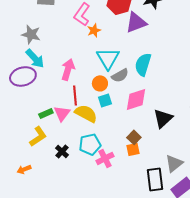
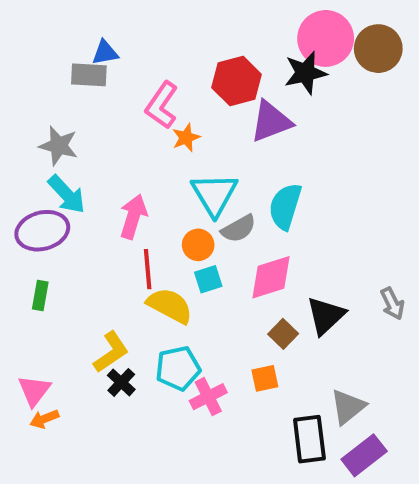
green rectangle: (46, 113) -> (40, 295), moved, turned -56
pink triangle: (62, 113) -> (34, 391), moved
yellow L-shape: (38, 136) -> (111, 352), moved
brown square: (134, 137) -> (283, 334), moved

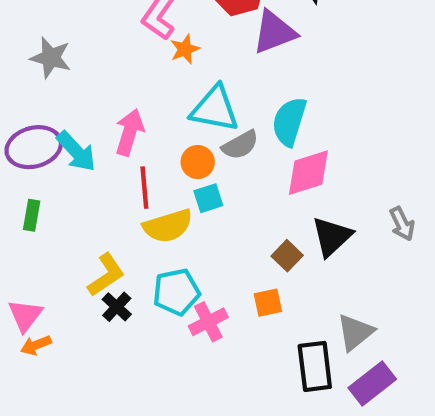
cyan arrow: (67, 194) -> (76, 151), moved
cyan triangle: (214, 194) -> (215, 109), turned -48
pink diamond: (271, 277) -> (308, 173), moved
yellow semicircle: (170, 306) -> (168, 226), turned 135

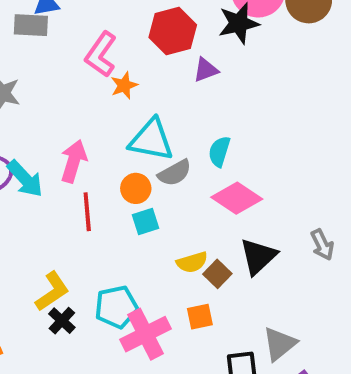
purple triangle: (274, 32) -> (206, 70), size x0.6
cyan semicircle: (289, 122) -> (219, 152), size x0.7
pink diamond: (308, 173) -> (237, 198), turned 51
yellow semicircle: (168, 226) -> (192, 262), moved, size x0.7
pink cross: (208, 322) -> (145, 334), size x1.4

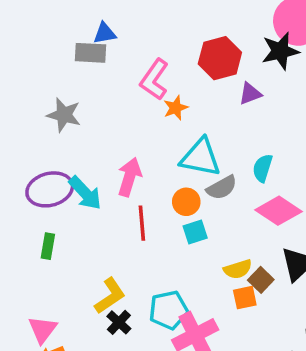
orange square: (200, 317) -> (245, 298), moved

